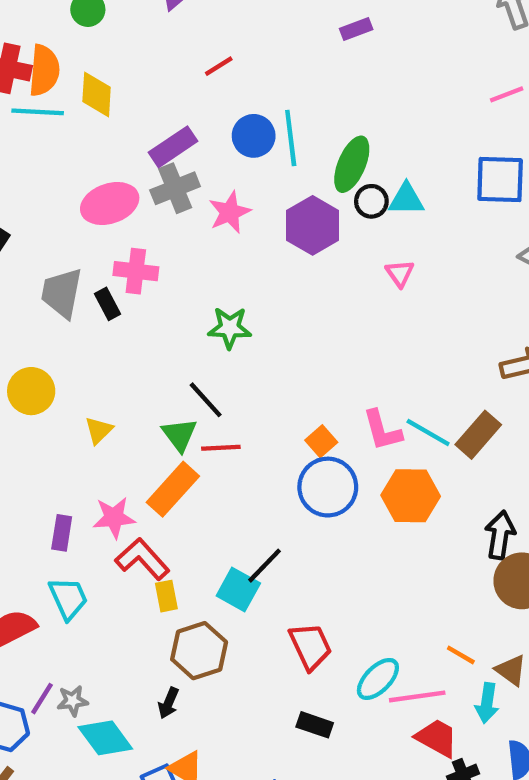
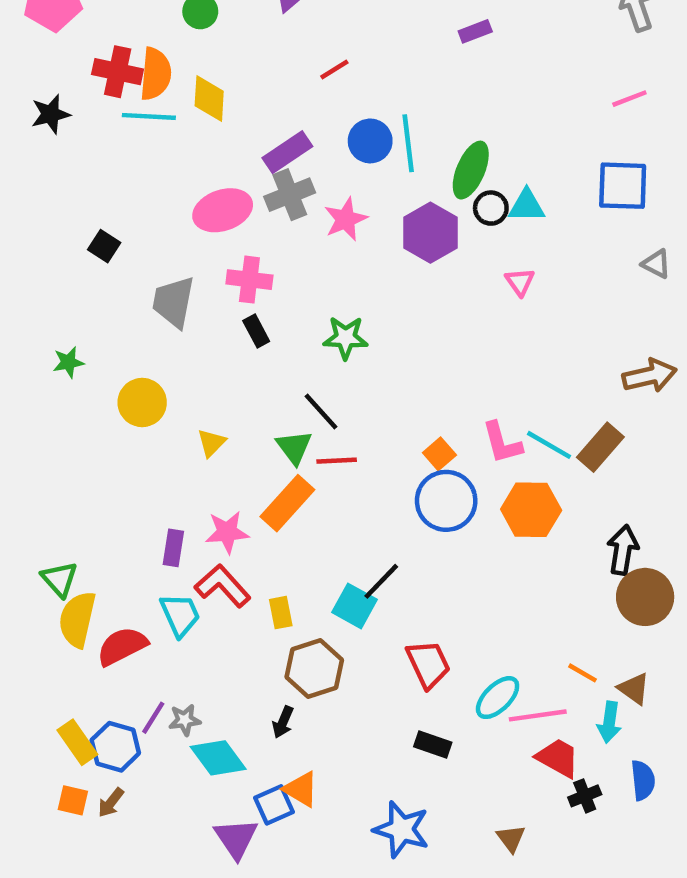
black rectangle: (107, 304) -> (256, 331), moved
red L-shape: (142, 559) -> (223, 586), moved

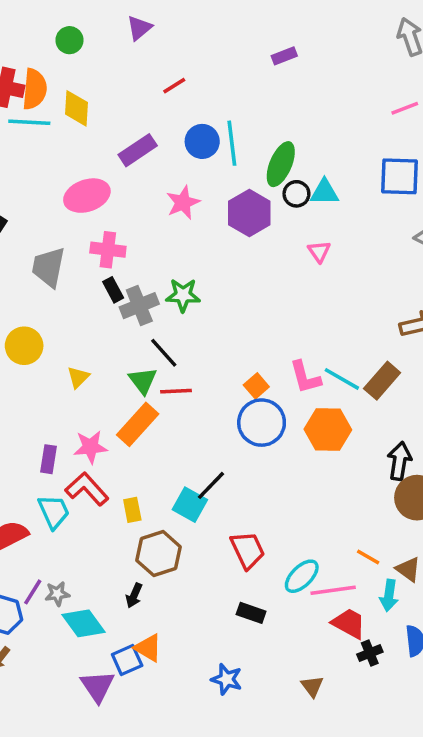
gray cross: (290, 195) -> (139, 306), moved
blue star: (401, 829) -> (227, 679), size x0.7

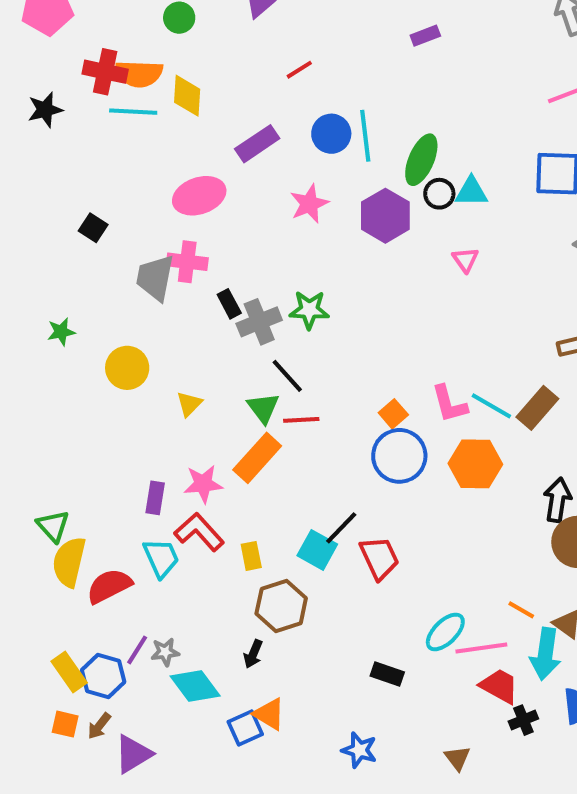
orange semicircle: (35, 89) -> (139, 74), turned 87
pink cross: (108, 250) -> (187, 262), moved
red trapezoid: (248, 550) -> (379, 558), moved
cyan arrow: (389, 595) -> (545, 654), size x1.4
purple triangle: (97, 686) -> (133, 754), moved, turned 33

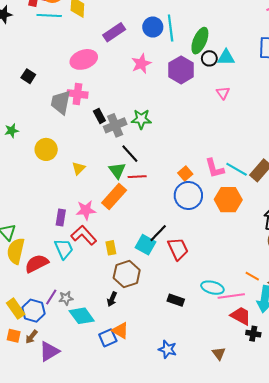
cyan ellipse: (445, 632) -> (212, 288), turned 60
black rectangle: (387, 674) -> (176, 300), moved
black cross: (523, 720) -> (253, 334), turned 32

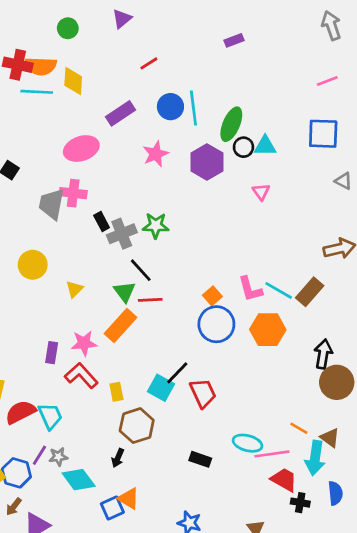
cyan trapezoid: (64, 249) -> (50, 416), moved

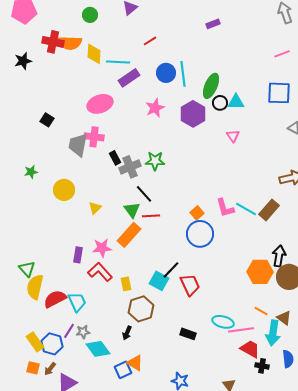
cyan line: (37, 92) -> (118, 62), moved
orange hexagon: (268, 330) -> (260, 272), moved

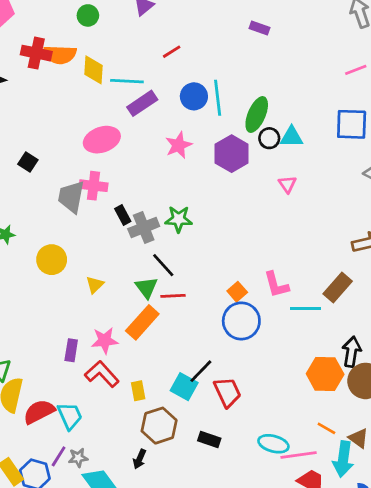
purple rectangle: (213, 24) -> (259, 28), turned 40
cyan line: (246, 209) -> (306, 308), moved, turned -30
black rectangle: (188, 334) -> (209, 440), moved

